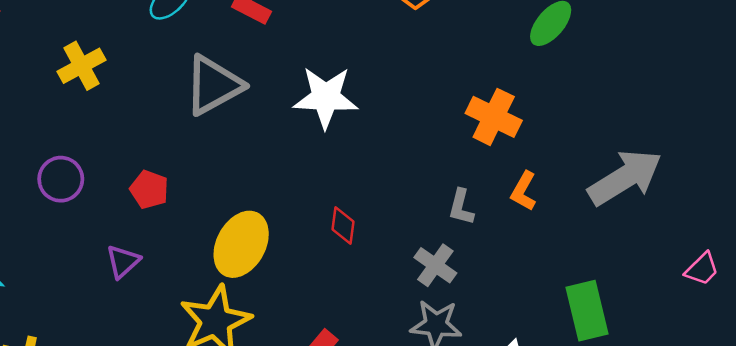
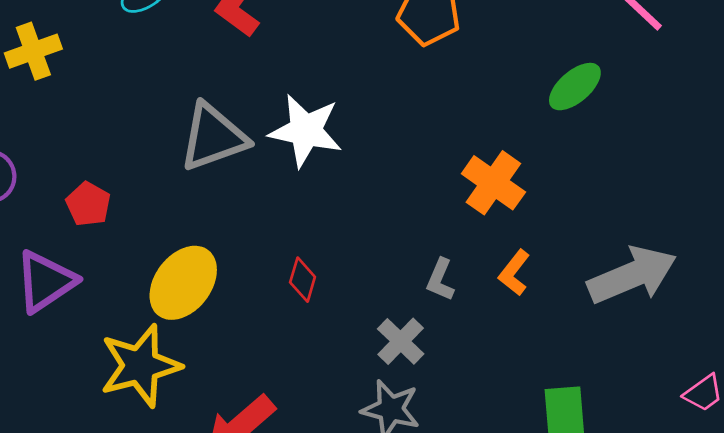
gray triangle: (213, 85) -> (213, 137), moved
purple triangle: (123, 261) -> (46, 281), size x1.6

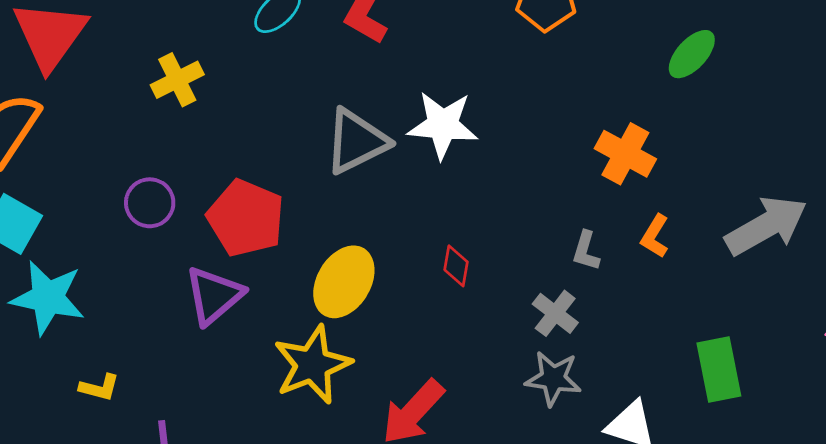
red pentagon: (88, 204) -> (246, 218), size x1.8

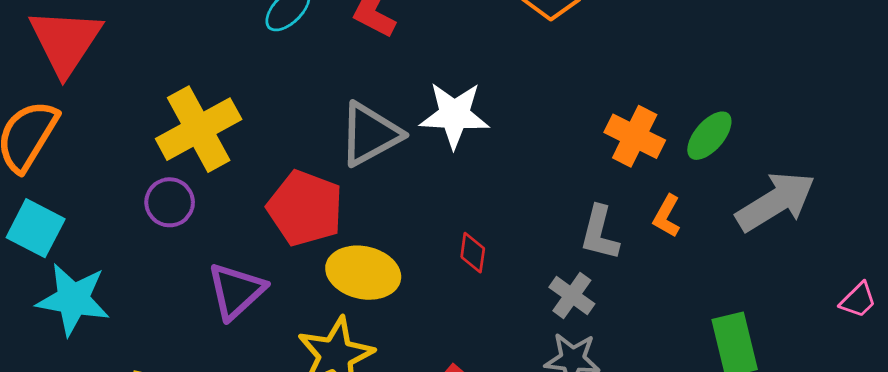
green ellipse: (692, 54) -> (709, 136), moved
yellow cross: (177, 80) -> (199, 129), moved, size x1.6
red pentagon: (246, 218) -> (305, 208), moved
gray L-shape: (586, 251) -> (600, 233), size x1.4
yellow ellipse: (344, 282) -> (363, 273), turned 74

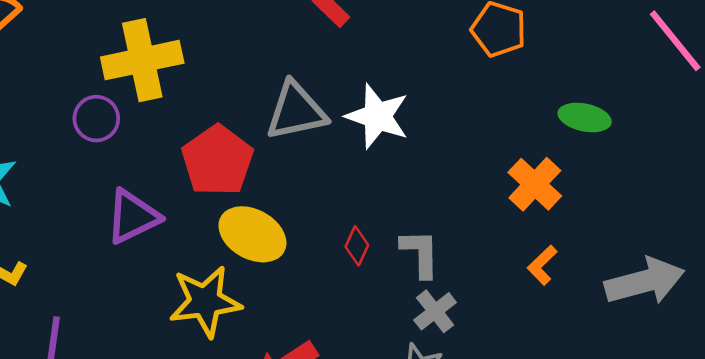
green ellipse: (709, 136) -> (585, 117), moved, turned 45
gray L-shape: (600, 233) -> (420, 253), moved, turned 148

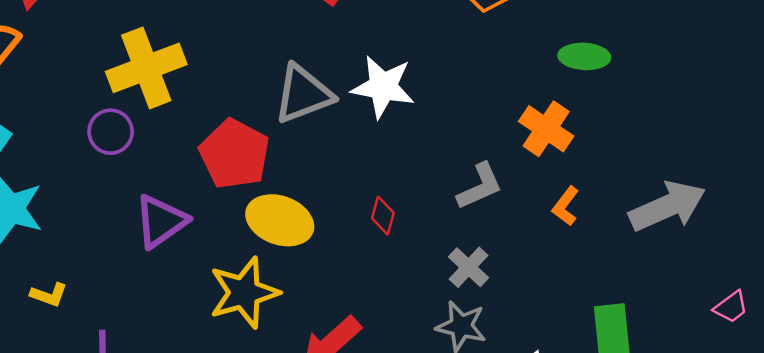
gray L-shape: (420, 253) -> (480, 186), moved, turned 76

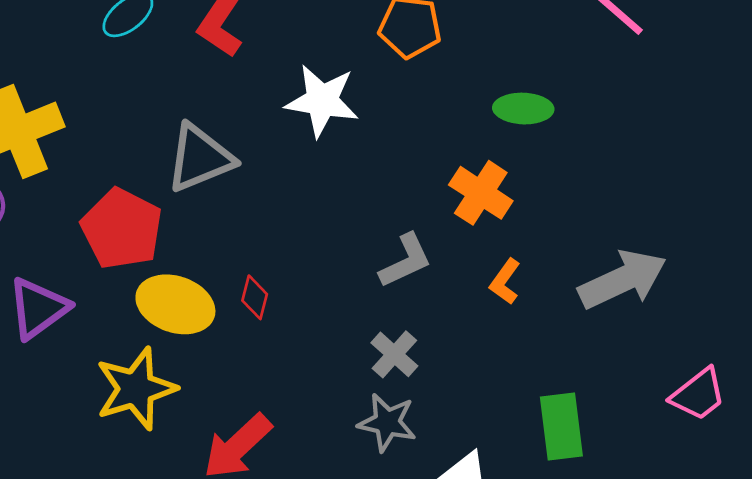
white star: (383, 87) -> (322, 101), moved
red diamond: (383, 216) -> (255, 297), moved
pink trapezoid: (731, 307) -> (698, 394), size x1.4

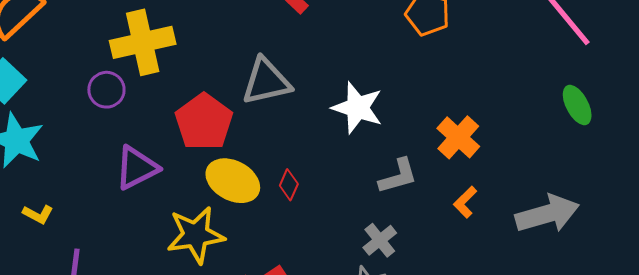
white star: (322, 101) -> (357, 108), moved
green ellipse: (523, 109) -> (577, 105), moved, turned 51

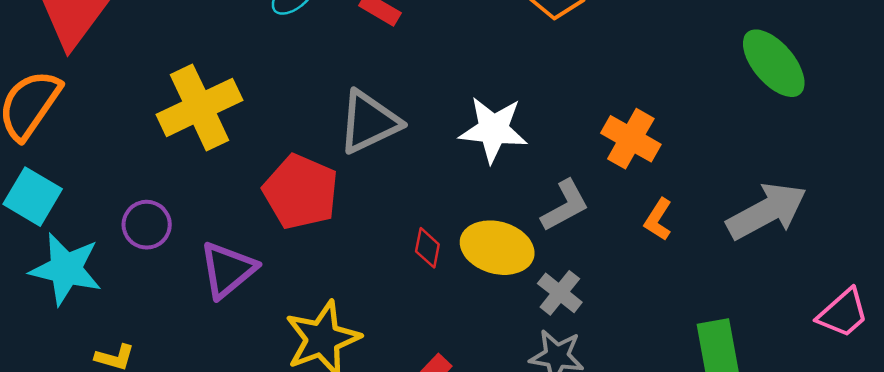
purple circle: (106, 90) -> (147, 225), moved
green ellipse: (577, 105) -> (774, 63), size x1.4
yellow ellipse: (233, 181) -> (497, 248), moved

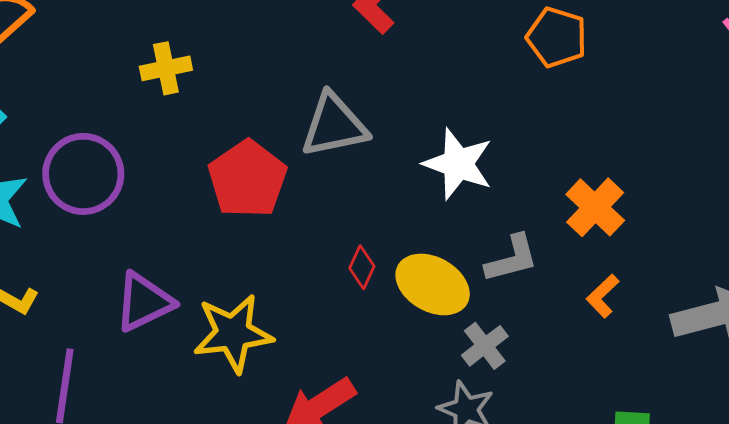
yellow cross: (199, 107) -> (166, 68), size x0.6
purple circle: (147, 225) -> (83, 174), size x1.6
purple triangle: (228, 270) -> (144, 302), moved

